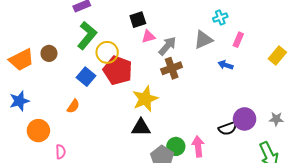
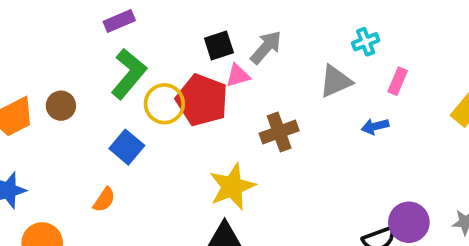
gray arrow: (167, 46) -> (266, 47), moved
blue arrow: (226, 65) -> (375, 126), turned -32
red pentagon: (118, 70) -> (202, 100), moved

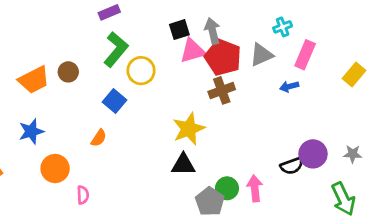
gray arrow: (266, 47) -> (212, 31), turned -55
pink triangle: (238, 76) -> (193, 51), size x1.5
pink rectangle: (398, 81) -> (305, 55), size x1.5
red pentagon: (202, 100) -> (223, 57), moved

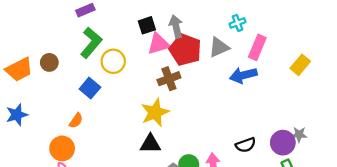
blue arrow: (289, 86) -> (243, 75), size x1.6
brown cross: (222, 90) -> (169, 79), moved
purple circle: (313, 154) -> (283, 143), moved
orange circle: (55, 168) -> (62, 148), moved

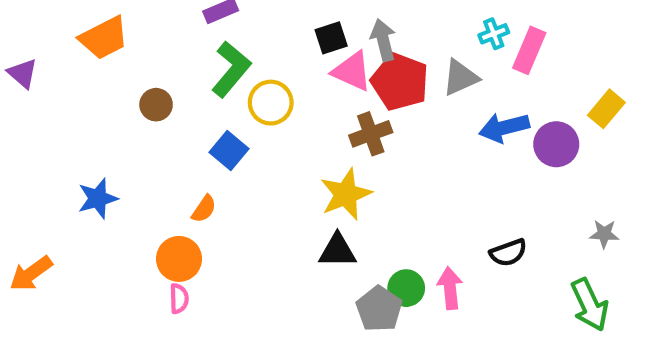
pink triangle: (159, 44) -> (352, 71), turned 40
pink rectangle: (257, 47) -> (529, 50), moved
orange trapezoid: (19, 69) -> (104, 38), moved
purple circle: (283, 143) -> (556, 144), moved

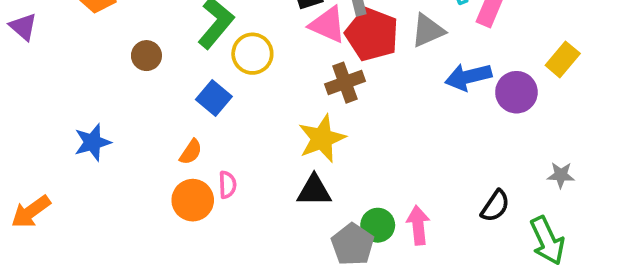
black semicircle: (508, 253) -> (495, 206), moved, turned -36
orange circle: (179, 259) -> (193, 200), moved
pink semicircle: (179, 299) -> (227, 185), moved

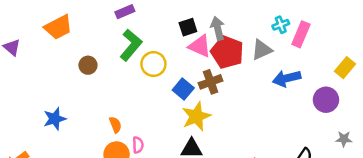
purple circle: (516, 92) -> (326, 100), moved
blue square: (214, 98) -> (183, 89), moved
orange semicircle: (191, 152) -> (115, 125), turned -56

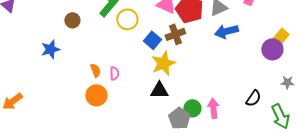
yellow rectangle: (345, 68) -> (280, 37), moved
blue arrow: (287, 78) -> (226, 31), moved
blue star: (55, 119) -> (50, 49), moved
pink semicircle: (138, 145) -> (114, 73), moved

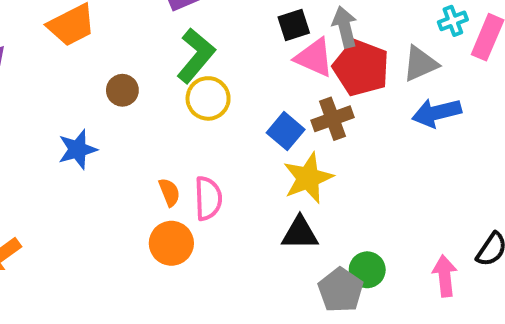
yellow circle: (127, 19) -> (208, 98), moved
pink semicircle: (114, 73) -> (208, 198), size x1.5
pink arrow: (213, 108) -> (445, 276), moved

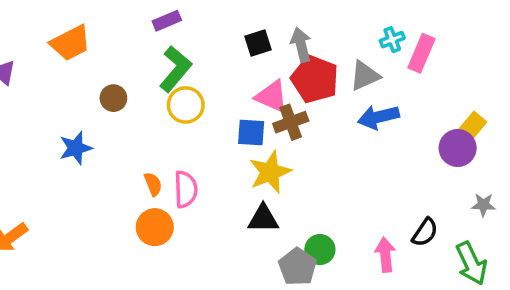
pink triangle: (314, 58) -> (272, 96), moved
blue square: (286, 131) -> (251, 133), turned -36

